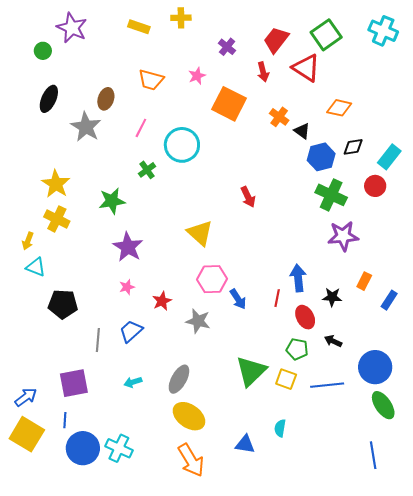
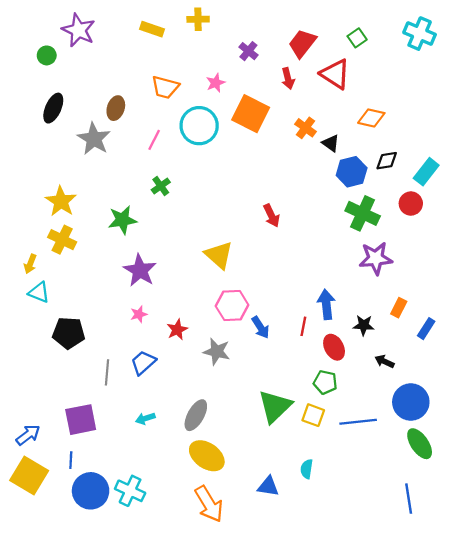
green square: (326, 35) -> (357, 38), size x0.6
cyan circle: (182, 145) -> (199, 126), moved
black arrow: (333, 341) -> (384, 361), moved

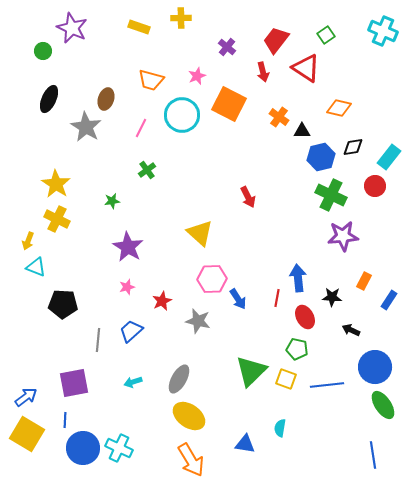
black triangle: (331, 143) -> (302, 131), turned -36
green star: (122, 220) -> (112, 201), size x0.6

